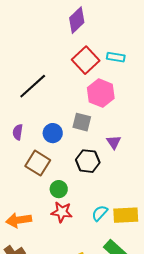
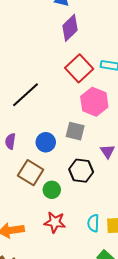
green circle: (59, 189) -> (52, 190), moved
cyan semicircle: (100, 213) -> (93, 223), turned -42

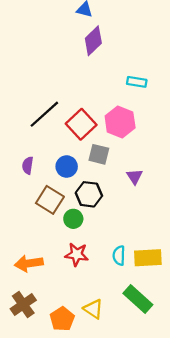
red square: (79, 68) -> (81, 124), moved
black hexagon: (81, 171) -> (89, 194), moved

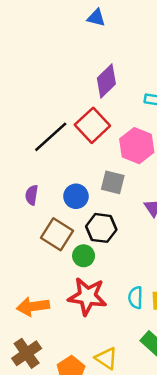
purple diamond: (93, 41) -> (106, 81), moved
red square: (81, 124) -> (92, 125), moved
red star: (77, 254) -> (87, 296), size x1.4

